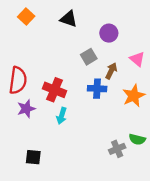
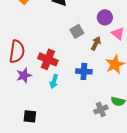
purple circle: (109, 33) -> (105, 17), moved
blue cross: (97, 89) -> (84, 71), moved

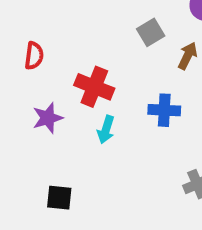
red semicircle: (17, 51) -> (34, 56), moved, size x0.6

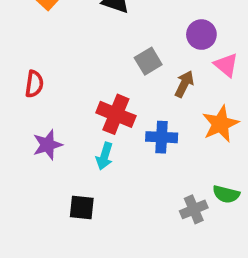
red cross: (94, 87) -> (116, 114), moved
black square: (59, 198) -> (82, 207), moved

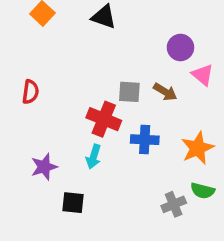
gray square: (148, 61) -> (129, 92), moved, turned 35
brown arrow: (184, 84) -> (165, 92), turned 95
orange star: (220, 124) -> (198, 148), moved
purple star: (48, 145) -> (44, 167), moved

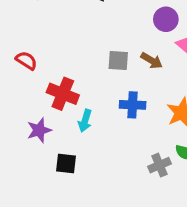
red semicircle: (30, 92) -> (26, 61), turned -65
red cross: (104, 119) -> (63, 94), moved

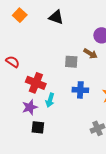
brown arrow: (152, 61) -> (90, 54), moved
purple star: (39, 130) -> (30, 107), moved

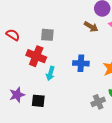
gray square: (71, 62) -> (47, 35), moved
purple star: (30, 107) -> (17, 95), moved

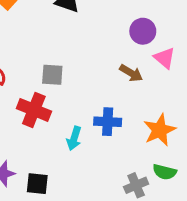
brown arrow: (91, 27) -> (131, 73), moved
cyan arrow: (50, 73) -> (74, 138), moved

